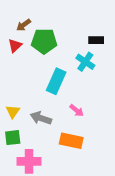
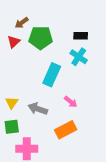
black rectangle: (96, 40) -> (81, 36), moved
orange rectangle: (71, 141) -> (66, 130), turned -40

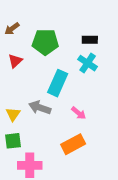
brown arrow: (22, 23) -> (12, 29), moved
red triangle: (14, 42) -> (15, 61), moved
gray arrow: (38, 109) -> (40, 108), moved

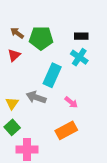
brown arrow: (12, 29) -> (17, 33), moved, turned 72
green square: (13, 141) -> (12, 127), turned -35

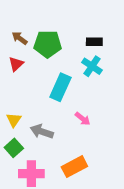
gray arrow: (36, 97) -> (42, 132), moved
orange rectangle: (66, 130) -> (74, 167), moved

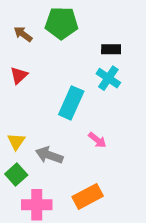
brown arrow: (20, 38) -> (23, 34), moved
green pentagon: (48, 44) -> (62, 23), moved

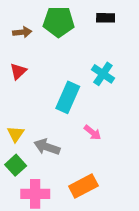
brown arrow: (23, 34) -> (22, 32), turned 138
black rectangle: (111, 49) -> (106, 18), moved

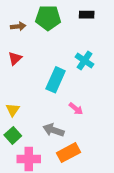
gray arrow: (47, 147) -> (53, 130), moved

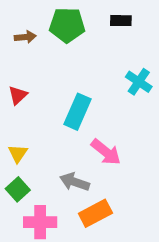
red triangle: (15, 58) -> (18, 95), moved
cyan cross: (84, 61) -> (139, 82), moved
pink arrow: (76, 109) -> (106, 152), size x1.5

